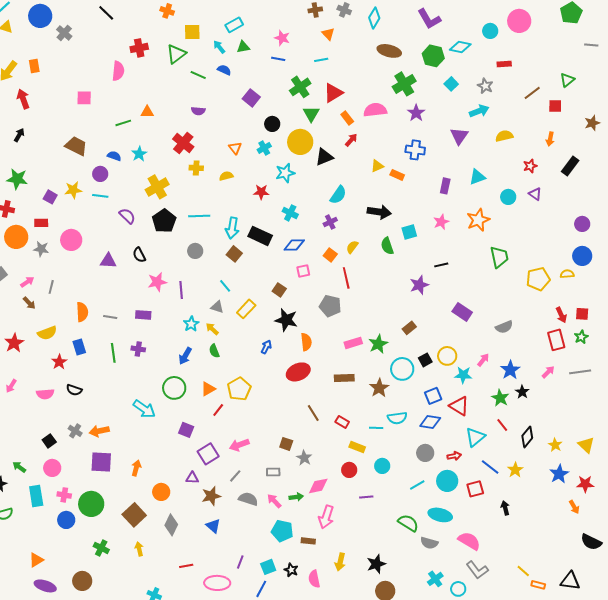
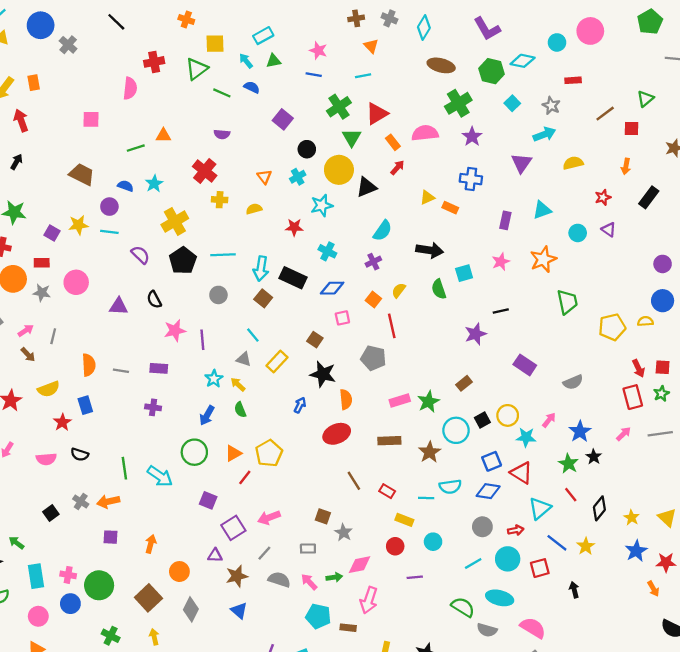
green line: (113, 353) -> (124, 468), moved
purple square: (101, 462) -> (111, 537), size x0.6
pink circle: (52, 468) -> (38, 616), moved

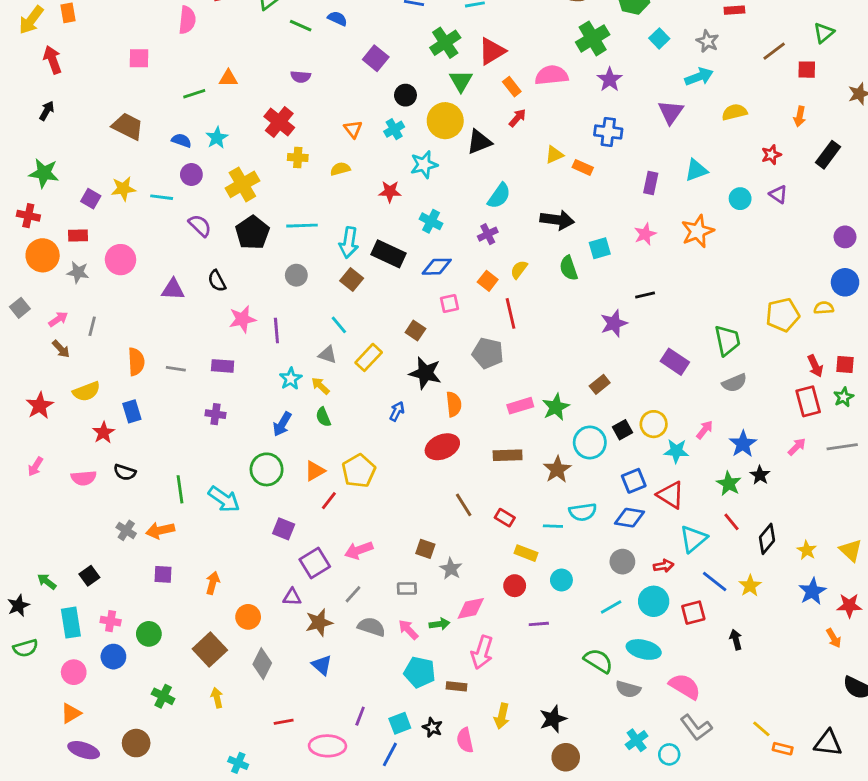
purple circle: (109, 207) -> (191, 175), moved
green trapezoid: (567, 302) -> (727, 340), moved
black square: (51, 513) -> (89, 576), moved
green circle: (99, 585) -> (149, 634), size x0.7

